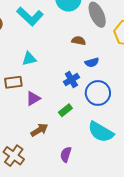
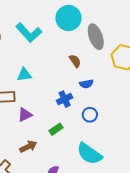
brown semicircle: (79, 41) -> (75, 61), turned 40
blue circle: (98, 93) -> (90, 115), size x0.6

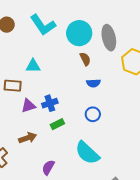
cyan circle: (68, 18) -> (79, 33), moved
blue cross: (65, 99) -> (50, 103), moved

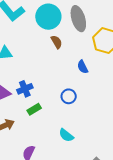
blue semicircle: (93, 83) -> (83, 67), moved, turned 72
cyan semicircle: (87, 153) -> (66, 135), size x0.6

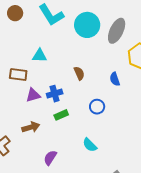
gray ellipse: (78, 19) -> (117, 31), turned 35
brown semicircle: (57, 42) -> (79, 73), moved

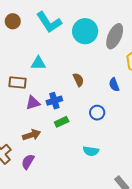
cyan semicircle: (90, 145) -> (91, 151), turned -35
purple semicircle: (50, 158) -> (28, 162), moved

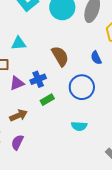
brown semicircle: (78, 80) -> (60, 56), size x1.5
blue circle: (97, 113) -> (82, 87), size x1.6

